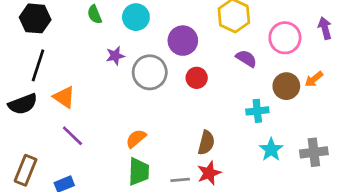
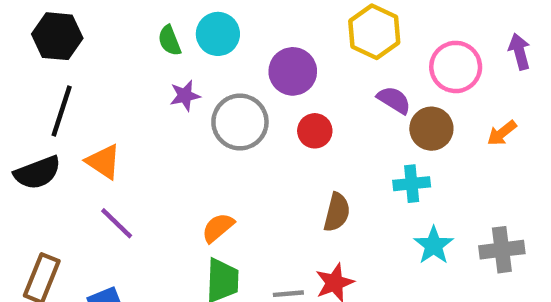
green semicircle: (95, 14) -> (169, 41), moved
brown circle: (286, 86) -> (431, 129), moved
brown semicircle: (206, 143) -> (337, 212), moved

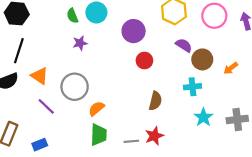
pink circle: (456, 67) -> (214, 16), moved
gray circle: (240, 122) -> (75, 87), moved
orange arrow: (502, 133) -> (231, 68), moved

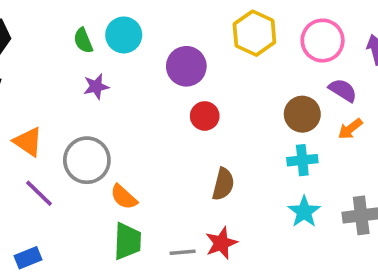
purple semicircle: (184, 45) -> (343, 90), moved
cyan cross: (192, 87) -> (302, 160), moved
orange semicircle: (96, 109) -> (124, 197), turned -98

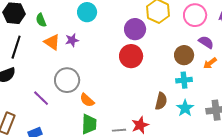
green semicircle: (83, 41) -> (41, 20), moved
purple circle: (186, 66) -> (135, 29), moved
red circle: (205, 116) -> (131, 56), size x1.5
orange triangle: (28, 142) -> (52, 42), moved
brown semicircle: (223, 184) -> (161, 101), moved

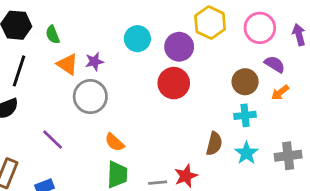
cyan circle: (87, 12) -> (137, 39), moved
gray circle: (67, 80) -> (90, 97), moved

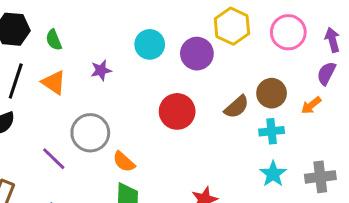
orange triangle: (67, 64) -> (54, 83), moved
purple semicircle: (275, 64) -> (326, 73), moved, turned -95
red circle: (174, 83) -> (177, 111), moved
gray circle: (90, 97) -> (90, 133), moved
brown semicircle: (214, 144) -> (237, 107), moved, turned 35

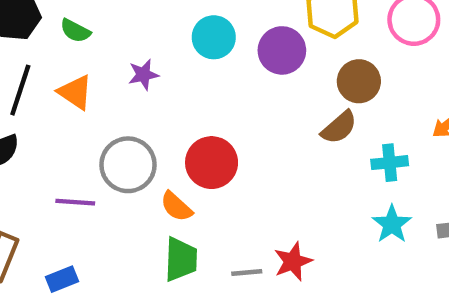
green semicircle: (54, 40) -> (75, 31), turned -40
brown circle: (272, 93) -> (359, 81), moved
red circle: (177, 111) -> (212, 163), moved
purple line: (54, 159) -> (75, 202), turned -40

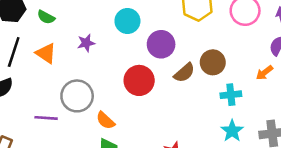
purple circle: (282, 50) -> (161, 44), moved
brown circle: (359, 81) -> (213, 62), moved
brown semicircle: (339, 127) -> (184, 73), moved
red circle: (212, 163) -> (139, 80), moved

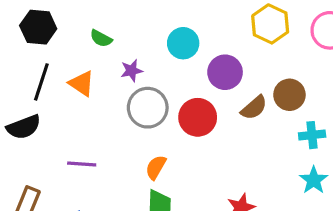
green semicircle: (46, 17) -> (101, 38), moved
gray circle: (77, 96) -> (148, 108), moved
orange semicircle: (105, 121) -> (156, 167), turned 78

